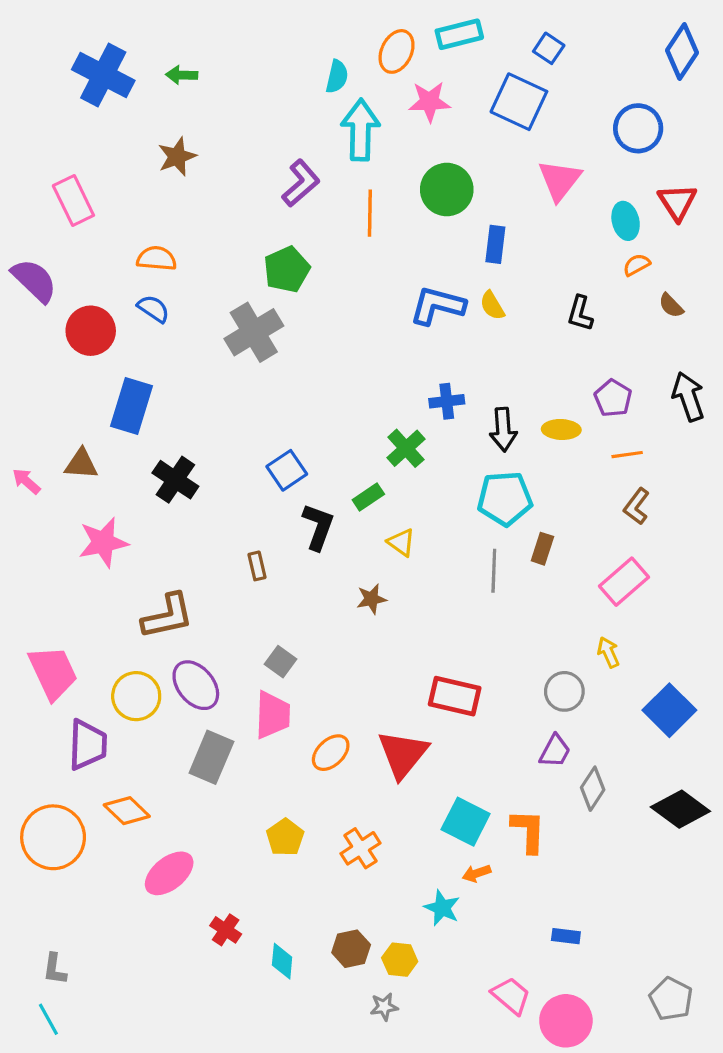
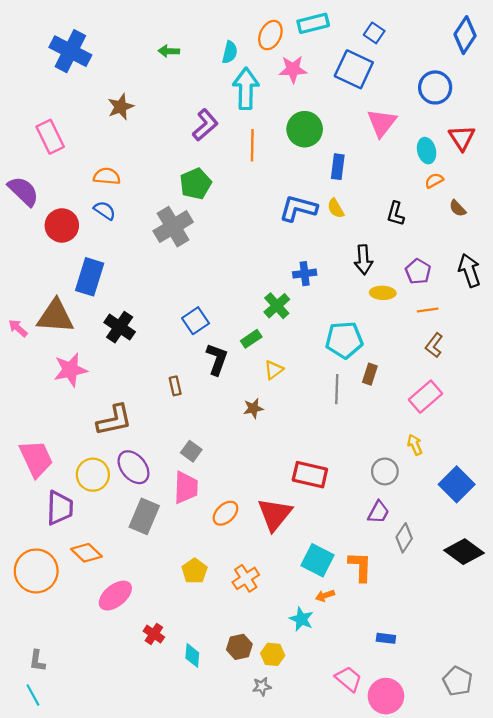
green arrow: (182, 75) -> (169, 51), moved
black arrow: (503, 429) -> (363, 260), moved
brown triangle: (81, 464) -> (55, 316), size x1.6
yellow triangle: (401, 542) -> (274, 370), turned 48

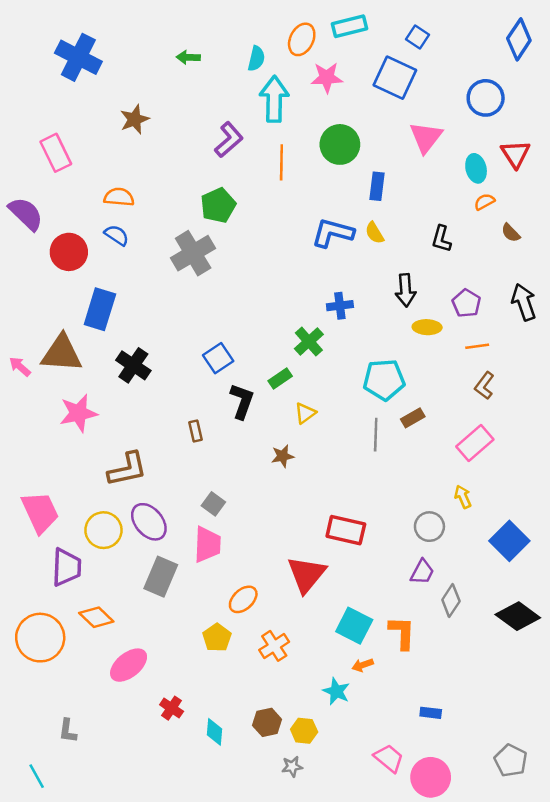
brown rectangle: (370, 374) -> (413, 418), turned 42
orange ellipse: (225, 513) -> (243, 599), moved
gray L-shape: (37, 661) -> (68, 731), moved

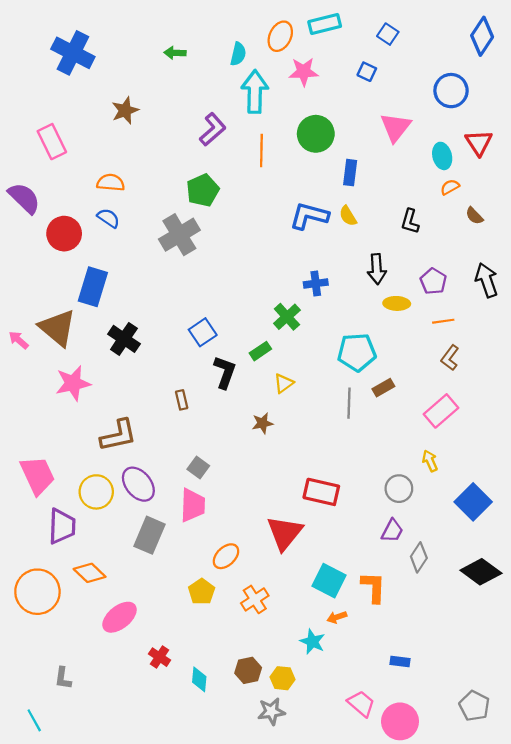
blue square: (395, 78) -> (367, 72), size x0.5
brown triangle: (62, 353) -> (57, 328), turned 36
gray star: (292, 767) -> (271, 711), size x1.4

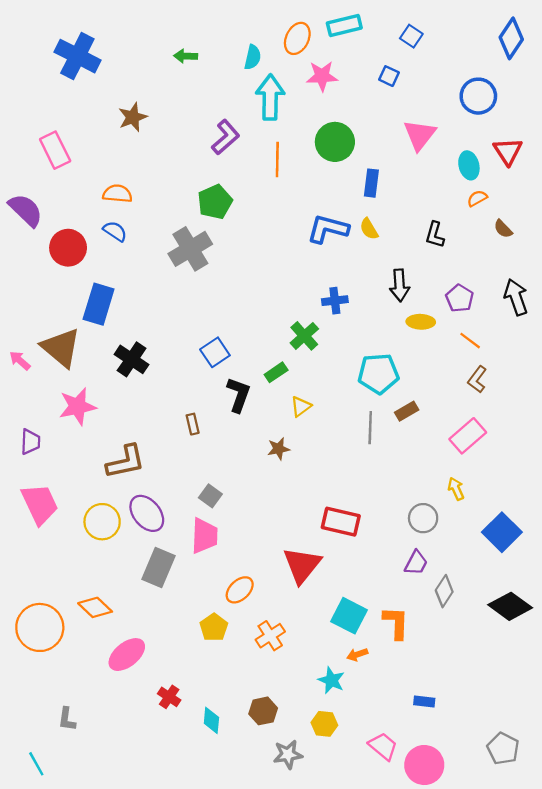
orange line: (443, 321) -> (470, 341), turned 45
purple trapezoid: (62, 526) -> (30, 442), moved, size x0.7
yellow hexagon: (282, 678) -> (324, 724), moved

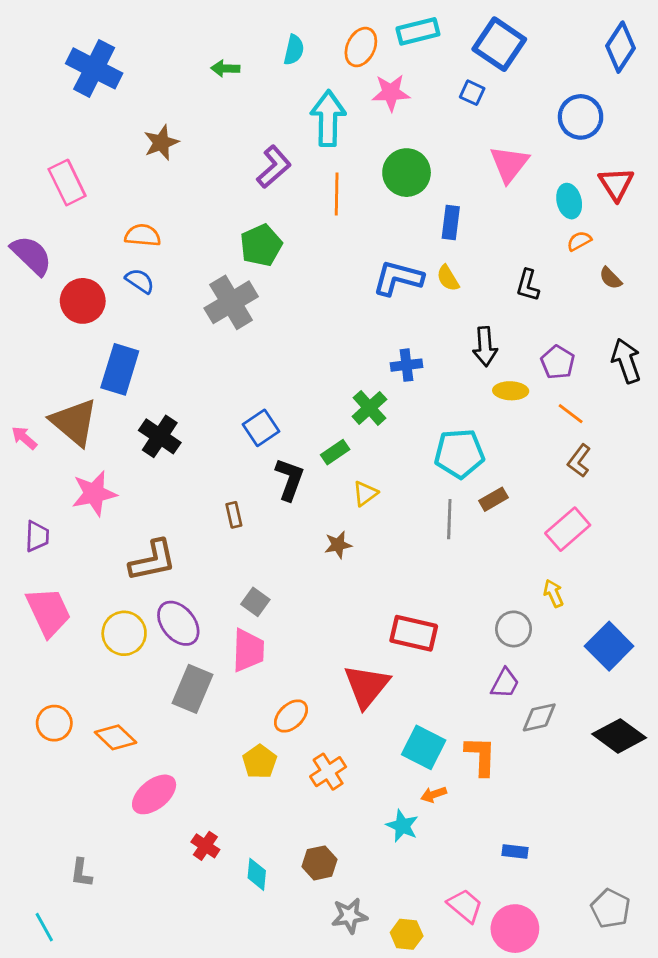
blue square: (411, 36) -> (499, 44), size x1.8
cyan semicircle: (253, 57) -> (294, 50), moved
gray diamond: (444, 591) -> (539, 717), turned 44
orange circle: (40, 627) -> (54, 723), moved, size x0.6
yellow hexagon: (324, 724) -> (407, 934), moved

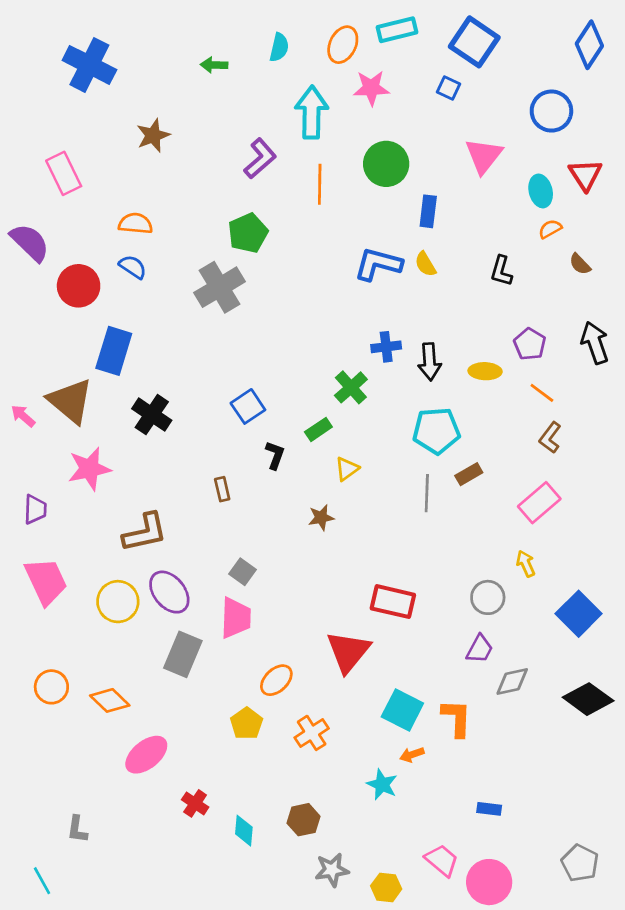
black arrow: (485, 347) -> (430, 362), moved
black L-shape: (290, 479) -> (275, 455), size x0.7

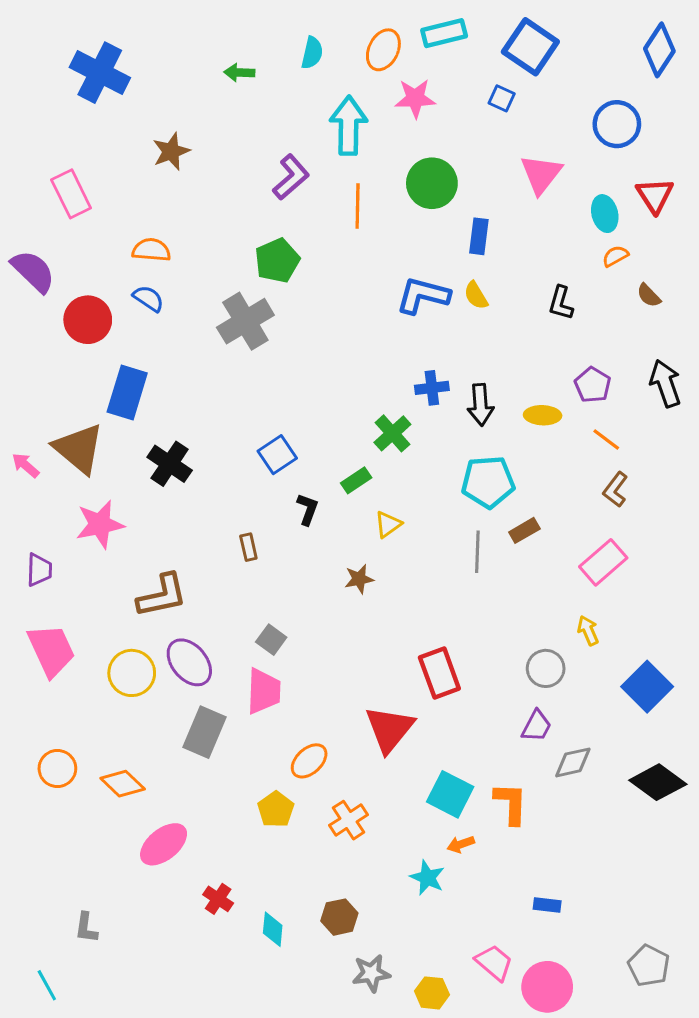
red rectangle: (393, 602) -> (439, 673), turned 57

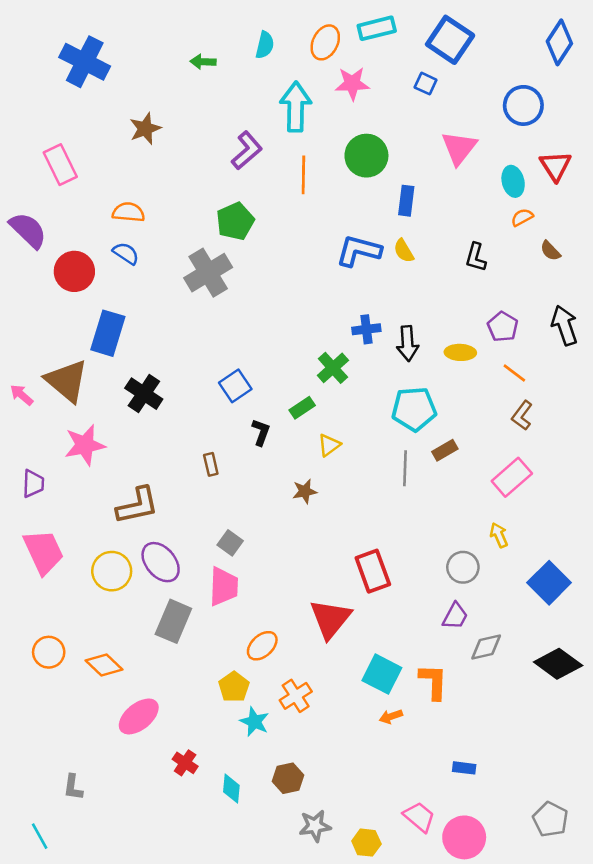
cyan star: (427, 878) -> (254, 722), moved

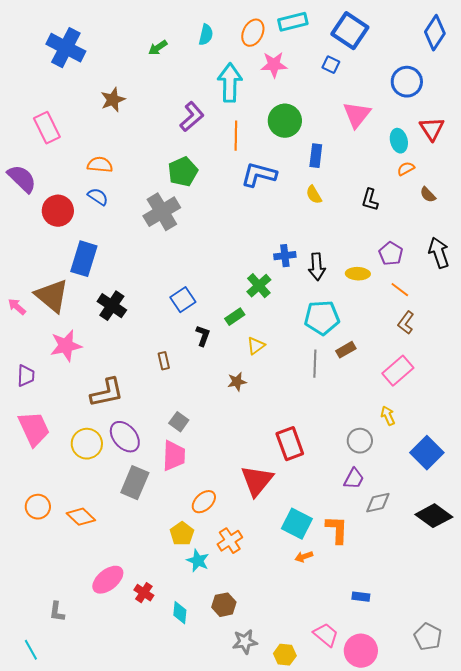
green arrow: (203, 62) -> (158, 48), turned -36
blue L-shape: (359, 251) -> (259, 175), moved
pink ellipse: (139, 716) -> (108, 580), moved

